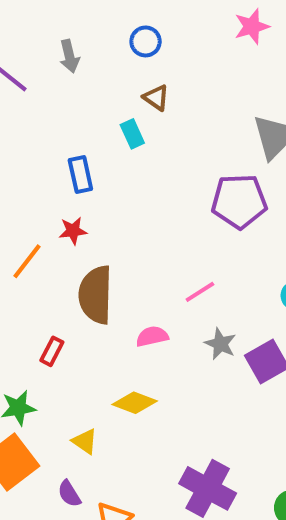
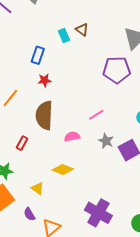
brown triangle: (156, 98) -> (82, 30), moved
blue rectangle: (80, 174) -> (38, 55), turned 30
red star: (73, 231) -> (45, 80), moved

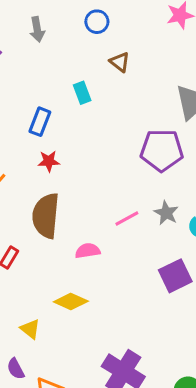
brown triangle: (82, 30) -> (120, 62), moved
gray star: (106, 141) -> (166, 213), moved

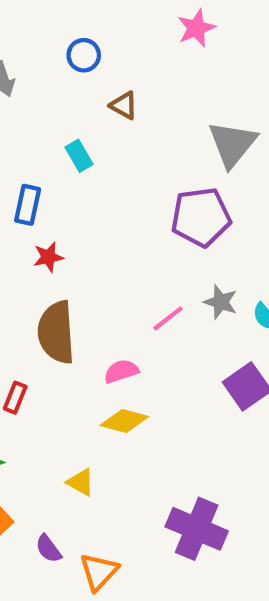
yellow diamond: (71, 301) -> (124, 421), moved
yellow triangle: (30, 329) -> (81, 482), moved

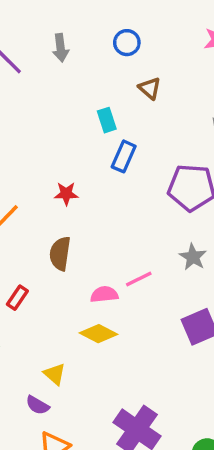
blue rectangle: (28, 205) -> (124, 156), moved
pink line: (168, 318) -> (139, 279), moved
brown semicircle: (56, 332) -> (60, 254), size x0.7
purple semicircle: (48, 549) -> (37, 405), moved, turned -35

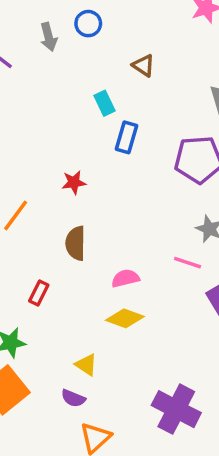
blue circle: (127, 43) -> (88, 24), moved
pink line: (139, 279) -> (188, 263), moved, turned 52

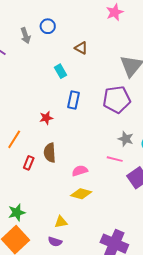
blue rectangle: (126, 137) -> (73, 100), moved
red rectangle: (39, 293) -> (29, 163), moved
yellow triangle: (86, 365) -> (61, 222), turned -40

